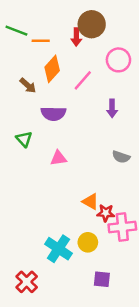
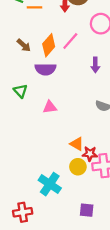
orange diamond: (52, 69) -> (49, 45), moved
yellow circle: (88, 242) -> (78, 167), moved
red cross: (27, 282) -> (23, 212), turned 36

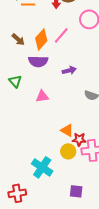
purple arrow: (95, 65) -> (69, 70), moved, turned -104

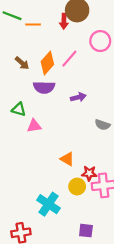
green triangle: (15, 81) -> (19, 109), turned -32
pink triangle: (42, 96) -> (34, 126), moved
orange triangle: (67, 130) -> (67, 159), moved

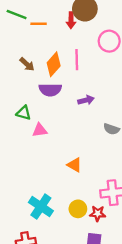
pink line: (69, 59) -> (77, 60), turned -42
red star: (89, 173) -> (98, 213), moved
yellow circle: (77, 187) -> (78, 209), moved
cyan cross: (48, 204) -> (41, 207), moved

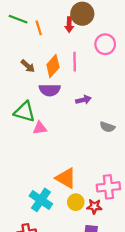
orange line: (39, 24) -> (39, 28), turned 72
green triangle: (24, 113) -> (25, 112), size x1.5
orange triangle: (74, 165) -> (66, 178), moved, size x1.5

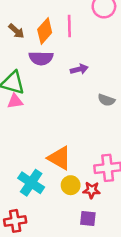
pink triangle: (40, 128) -> (15, 101), moved

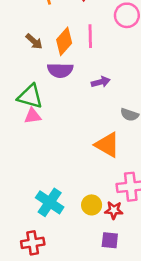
orange triangle: (60, 158) -> (107, 145), moved

